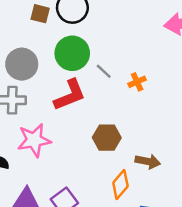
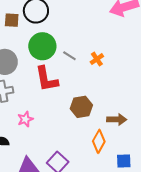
red L-shape: (70, 95) -> (47, 79), turned 112
pink star: (34, 140) -> (25, 119), size x0.6

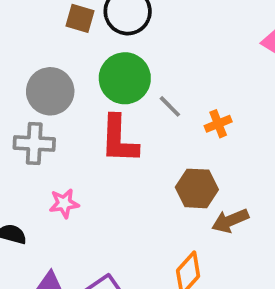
brown hexagon: (81, 107) -> (197, 188), moved
brown arrow: (117, 119) -> (230, 221), moved, turned 144

